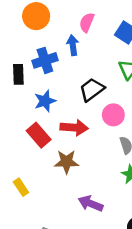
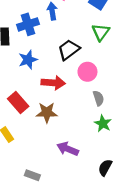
red rectangle: (39, 135) -> (18, 103), moved

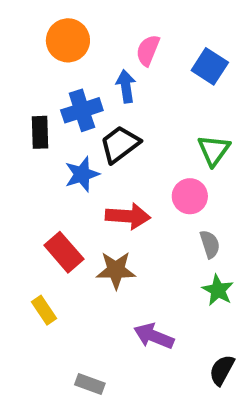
green triangle: (101, 32) -> (214, 150), moved
black trapezoid: (69, 50) -> (120, 144), moved

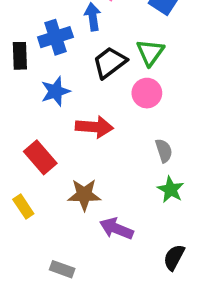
black trapezoid: (120, 144) -> (110, 63), moved
green triangle: (214, 150) -> (150, 52), moved
pink circle: (190, 196) -> (147, 93), moved
brown star: (116, 270) -> (84, 195), moved

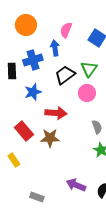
brown star: (84, 195) -> (50, 138), moved
purple arrow: (116, 229) -> (76, 185), moved

